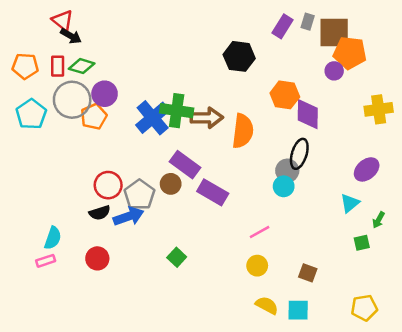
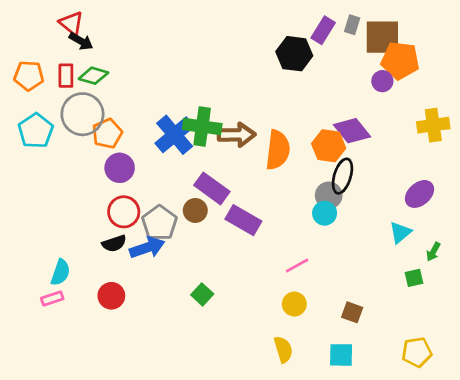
black hexagon: (239, 56) -> (294, 54), moved
purple circle: (105, 94) -> (120, 168), moved
orange hexagon: (285, 95) -> (329, 146), moved
purple diamond: (308, 114) -> (352, 131), turned -40
yellow semicircle: (267, 305) -> (283, 349), moved, turned 45

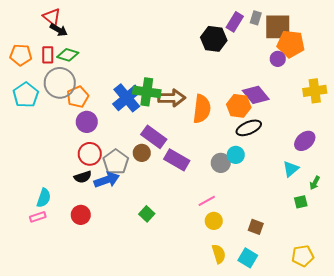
black ellipse: (342, 176) -> (249, 128), turned 50
gray circle: (329, 195) -> (221, 163), moved
pink line: (297, 265) -> (207, 201), moved
yellow semicircle: (283, 349) -> (219, 254), moved
cyan square: (341, 355) -> (248, 258), turned 30

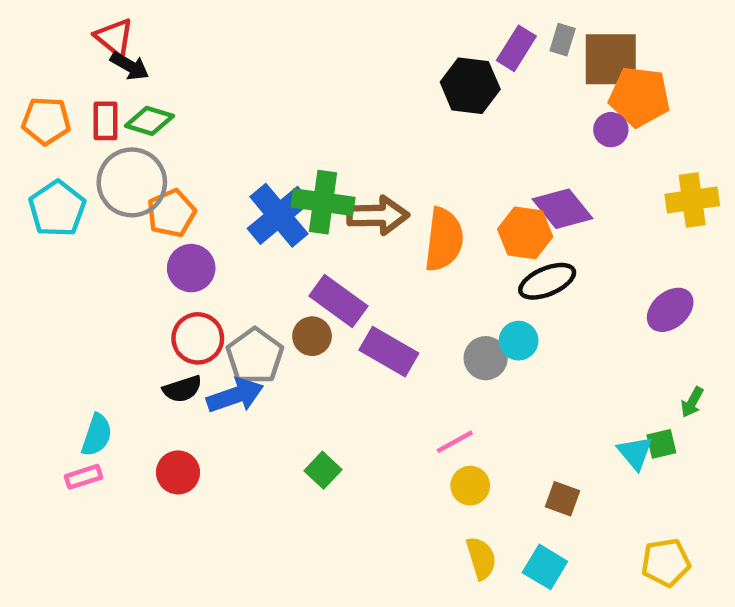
cyan triangle: (291, 169) -> (635, 453), moved, turned -30

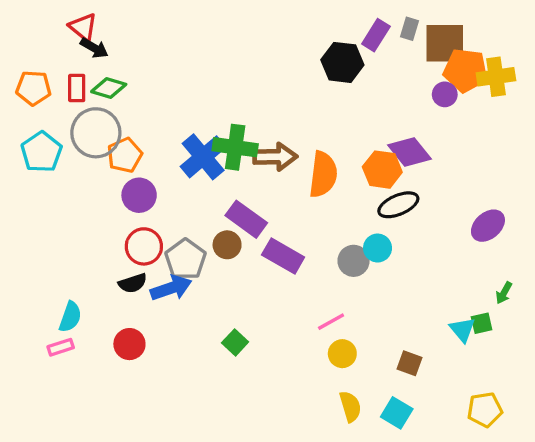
yellow cross: (692, 200) -> (496, 77), moved

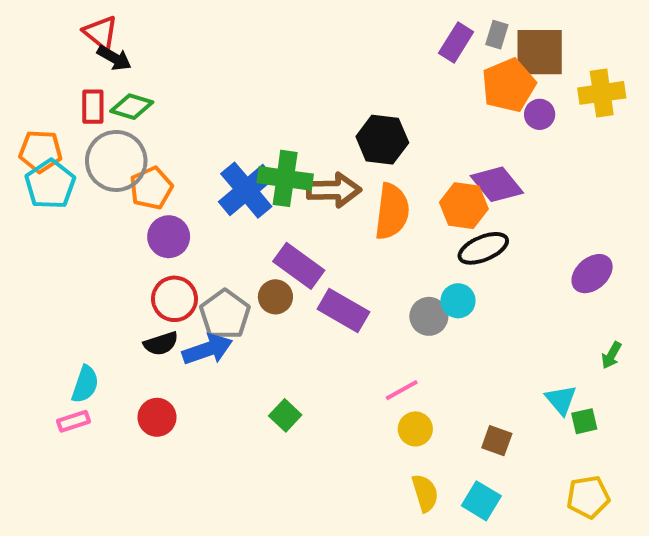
black hexagon: (342, 62) -> (382, 140), moved
orange pentagon: (466, 70) -> (509, 85), moved, turned -30
orange pentagon: (33, 88) -> (40, 151), moved
green square: (482, 323) -> (584, 421), moved

